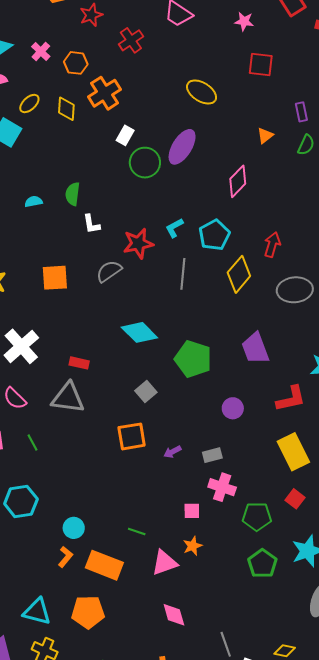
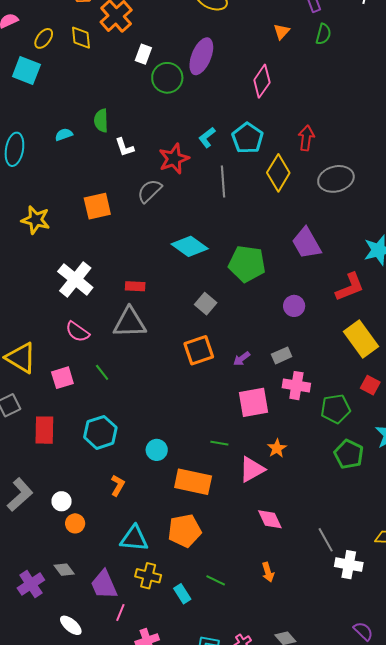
pink square: (192, 511) -> (254, 402), moved, size x1.8
orange L-shape: (65, 557) -> (118, 485), moved

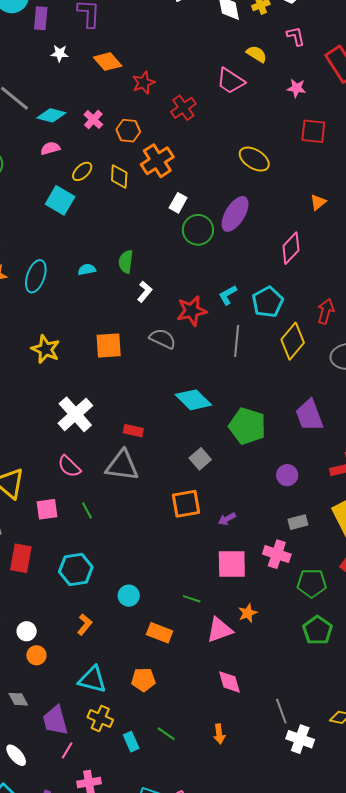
white L-shape: (124, 147) -> (145, 292), turned -130
gray semicircle: (150, 191) -> (163, 339), turned 60
gray rectangle: (282, 355) -> (298, 522), moved
orange rectangle: (193, 482) -> (160, 633), size x0.7
orange pentagon: (185, 531) -> (143, 680), size x0.7

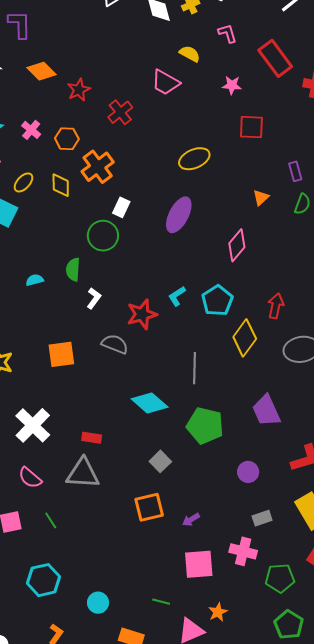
yellow ellipse: (254, 159) -> (194, 159), turned -52
green circle: (198, 230) -> (103, 236), moved
gray line: (237, 341) -> (194, 368), moved

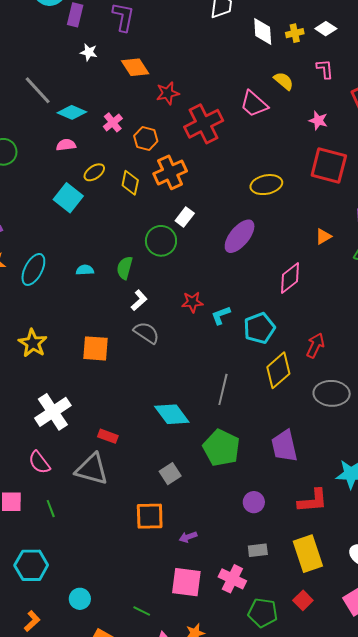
red cross: (120, 112) -> (204, 124), size x1.5
red square: (251, 127) -> (329, 166), size x1.4
red star: (142, 314) -> (192, 302), moved, size x0.7
gray semicircle: (115, 344) -> (146, 333), moved

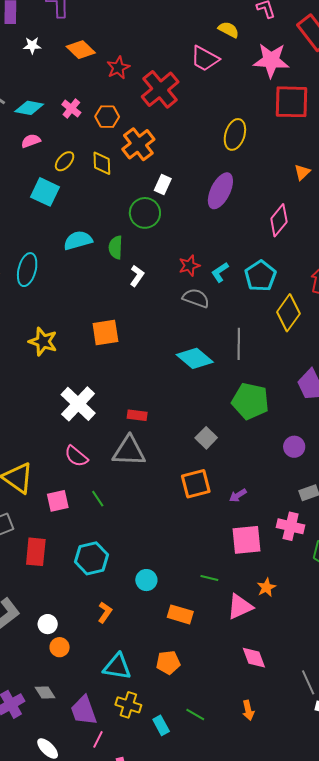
pink star: (318, 120) -> (271, 60), size x1.8
yellow ellipse: (266, 185) -> (235, 134), turned -48
cyan semicircle: (85, 270) -> (78, 240), moved, size x1.6
gray semicircle: (146, 333) -> (196, 298), moved
cyan diamond: (172, 414) -> (195, 358), moved

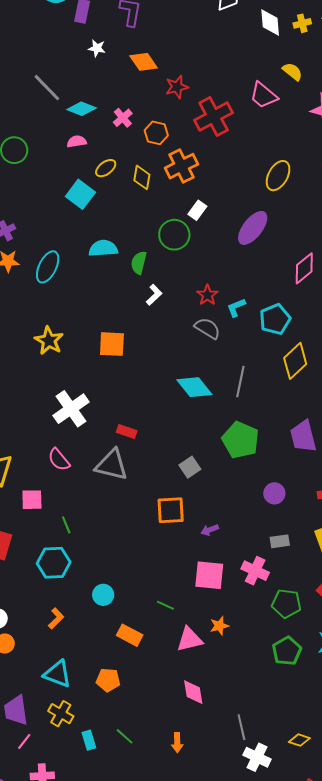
red star: (189, 266) -> (207, 295), turned -30
green line: (98, 499) -> (66, 525), moved

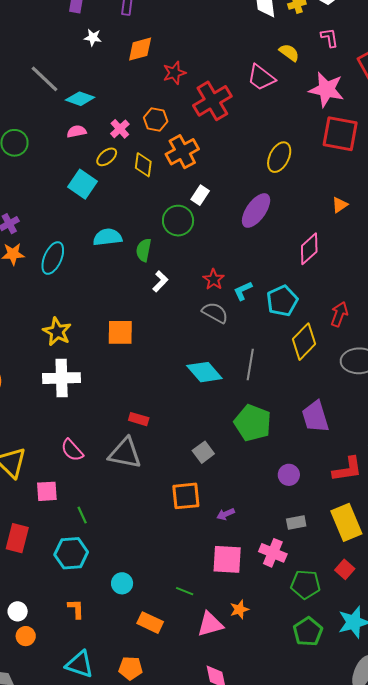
orange diamond: (144, 62) -> (140, 49), turned -68
pink cross: (123, 118) -> (120, 129), moved
white cross: (71, 409) -> (62, 378), moved, turned 36
orange L-shape: (56, 618) -> (76, 609), turned -45

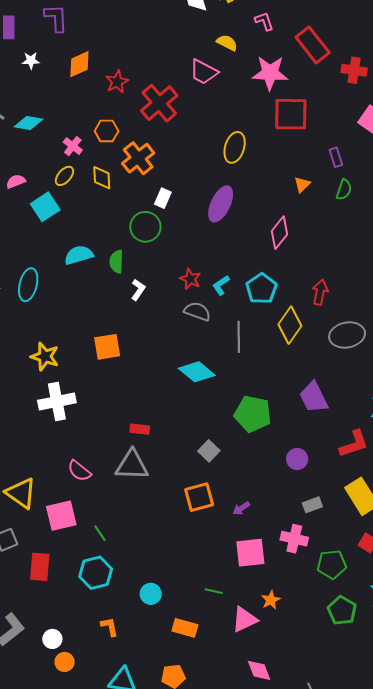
pink semicircle: (77, 131) -> (16, 181), moved
cyan square: (83, 184) -> (45, 207), turned 32
gray line: (250, 365) -> (239, 337), moved
pink square: (47, 491) -> (61, 516), size x1.4

